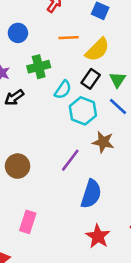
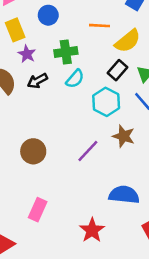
cyan semicircle: (63, 90) -> (75, 79), moved
blue semicircle: (91, 194) -> (124, 195), moved, turned -108
red star: (98, 236) -> (92, 230), moved

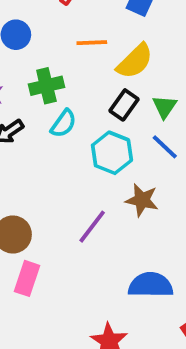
pink rectangle: (38, 210) -> (27, 278), moved

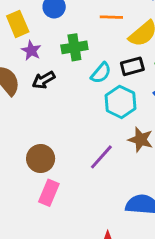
black rectangle: (124, 105) -> (132, 66), turned 35
cyan semicircle: (64, 123) -> (101, 73), moved

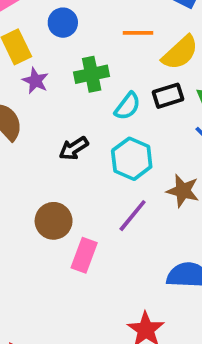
black arrow: (44, 80) -> (74, 148), moved
cyan hexagon: (120, 102) -> (132, 159), moved
pink rectangle: (49, 193) -> (84, 255), moved

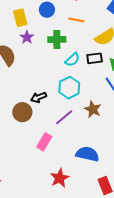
orange line: (138, 33) -> (76, 20), moved
black arrow: (74, 148) -> (39, 97), moved
pink rectangle: (84, 255) -> (44, 142), moved

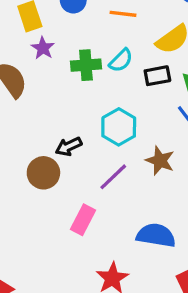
green cross: (57, 39) -> (86, 65), moved
cyan semicircle: (72, 60) -> (121, 60), moved

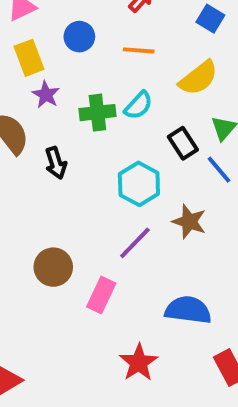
black rectangle: (157, 76) -> (183, 143), moved, turned 70
black arrow: (69, 146) -> (56, 163), moved, turned -80
brown circle: (43, 173) -> (53, 267), moved

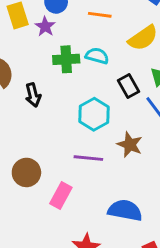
purple star: (46, 95) -> (45, 26), moved
cyan semicircle: (138, 105) -> (97, 56), turned -120
purple line: (135, 243) -> (88, 158), turned 48

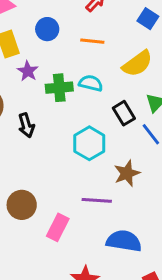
purple star: (45, 26) -> (28, 71), moved
brown star: (130, 145) -> (127, 173), turned 30
purple line: (88, 158) -> (97, 200), moved

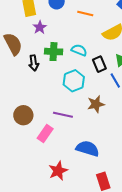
cyan semicircle: (91, 83) -> (79, 50), moved
green cross: (59, 88) -> (54, 52), moved
purple line: (97, 200) -> (63, 115), moved

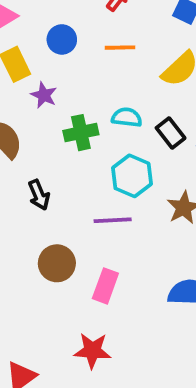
black arrow: (34, 63) -> (39, 195), moved
purple line: (63, 115) -> (113, 220), moved
red star: (58, 171) -> (92, 351), moved, turned -30

